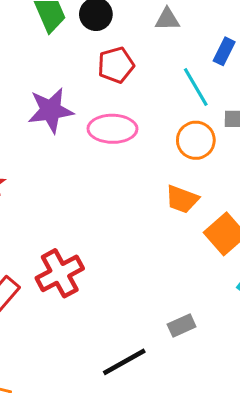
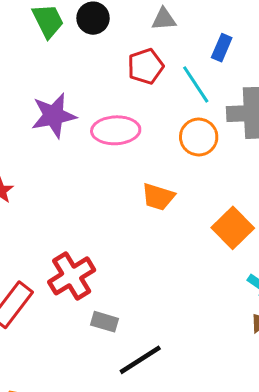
red pentagon: (116, 65) -> (146, 66), moved
orange trapezoid: (182, 199) -> (158, 197), moved
gray rectangle: (182, 325) -> (104, 322), moved, turned 44

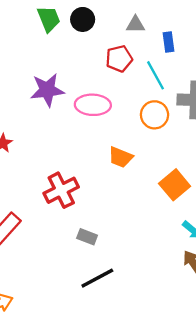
blue rectangle: (222, 48) -> (169, 42), moved, turned -36
red cross: (72, 276) -> (61, 190), moved
gray rectangle: (104, 322) -> (87, 237), moved

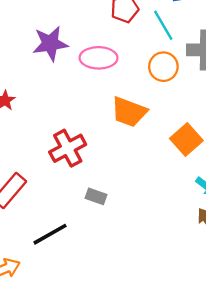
orange trapezoid: (121, 157) -> (129, 112), size x1.4
black line: (97, 278) -> (50, 234), moved

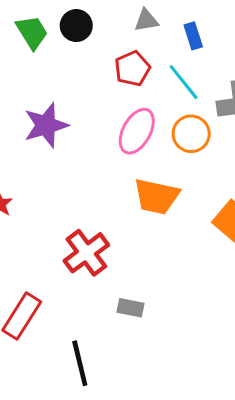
pink ellipse: (99, 58) -> (137, 131), moved, turned -54
black line: (50, 234) -> (80, 363), turned -66

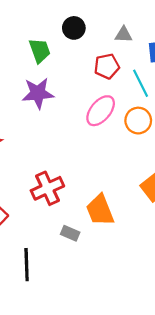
green trapezoid: (32, 32) -> (40, 51), moved
orange trapezoid: (156, 196) -> (100, 210), moved, turned 44

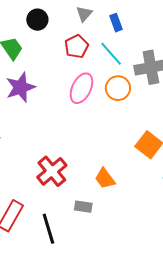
gray triangle: (124, 35) -> (84, 14), turned -36
orange trapezoid: (100, 210) -> (105, 179), size x0.7
black line: (27, 265) -> (48, 229), moved

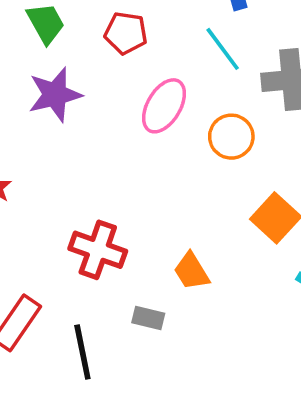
red pentagon: (76, 46) -> (126, 33), moved, turned 30
orange circle: (118, 88) -> (231, 137), moved
red cross: (52, 171) -> (98, 250), turned -36

